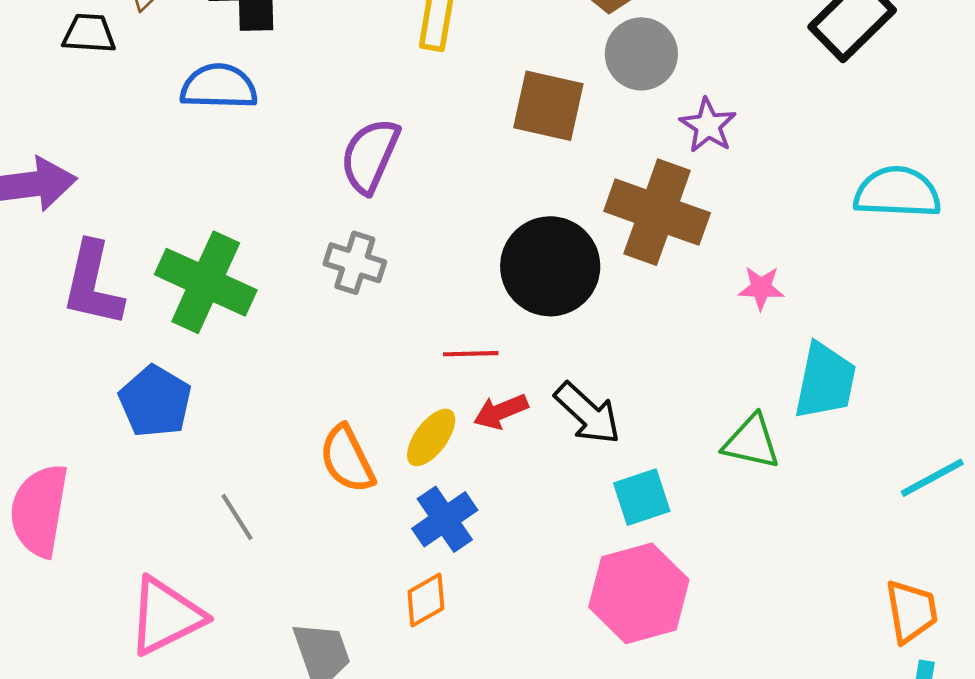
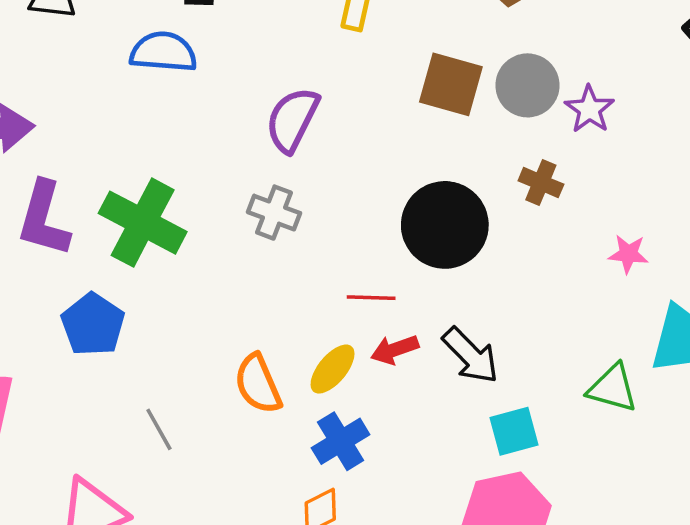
gray circle: (641, 54) -> (527, 85), moved
brown cross: (657, 212) -> (541, 183), size x0.5

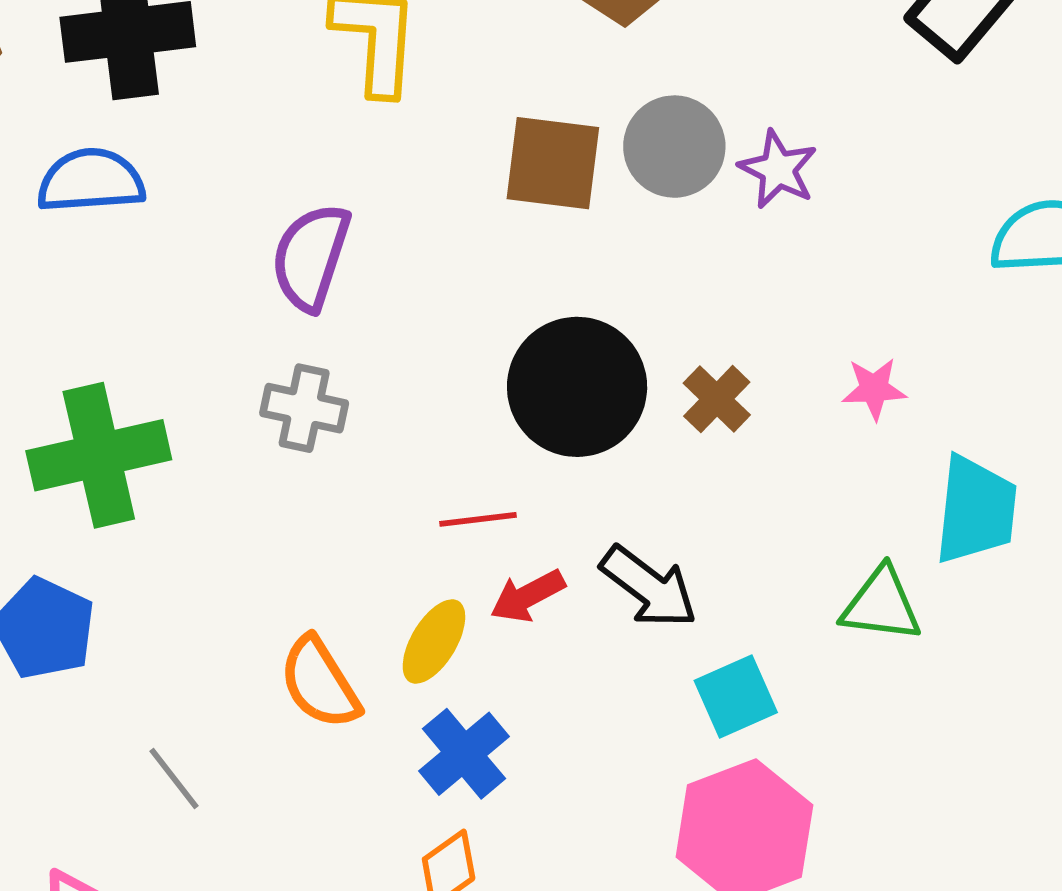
brown cross: (541, 183) -> (717, 399), moved, turned 30
green cross: (143, 223) -> (99, 455), turned -32

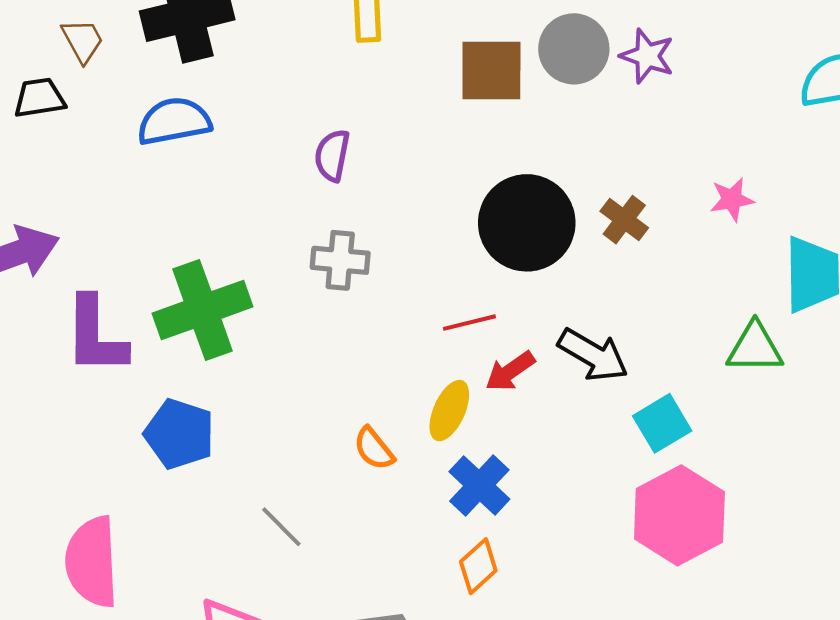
purple semicircle: (311, 257) -> (332, 155), size x0.7
orange semicircle: (320, 683) -> (374, 449), size x0.7

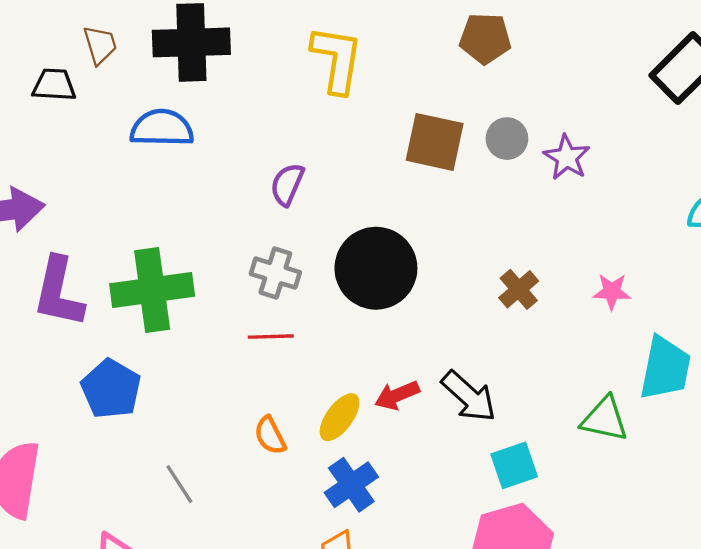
gray circle: (574, 49) -> (507, 139), size x0.7
black circle: (527, 223) -> (376, 268), moved
red line: (469, 323) -> (271, 337), moved

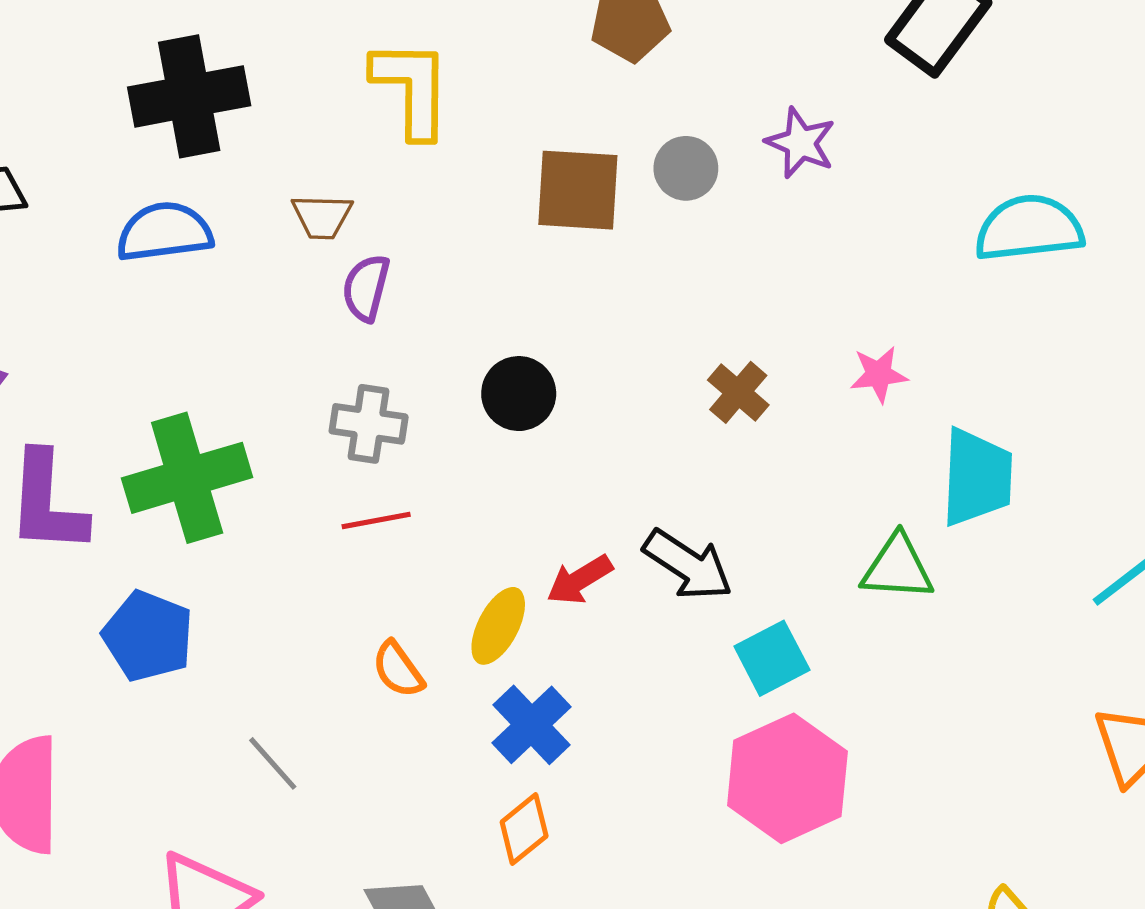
brown trapezoid: (100, 45) -> (322, 217), moved, turned 117
purple star: (567, 157) -> (801, 143), moved
black circle: (376, 268) -> (519, 394), size x0.6

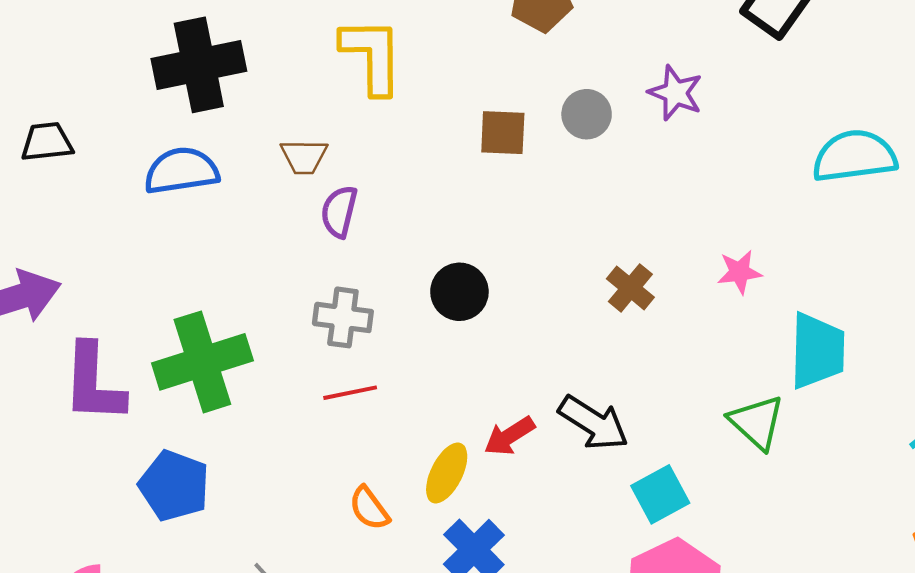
brown square: (578, 190) -> (503, 133), size x0.7
green triangle: (897, 568) -> (757, 422), turned 40

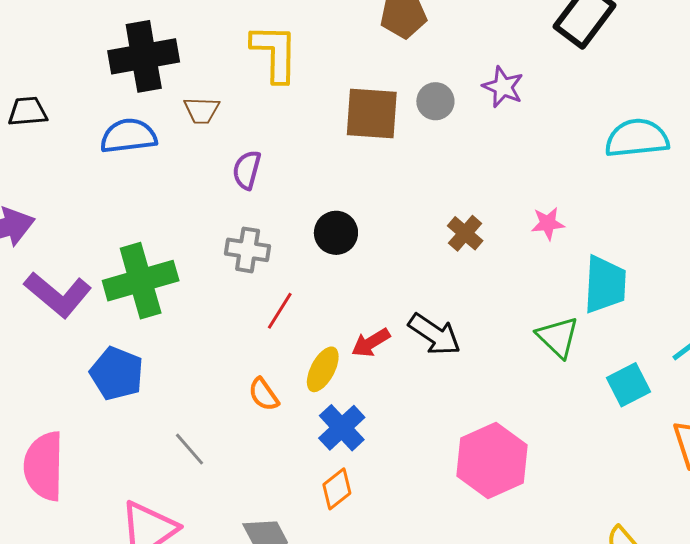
brown square: (503, 133) -> (372, 113), size x1.5
brown trapezoid: (304, 157) -> (202, 110), moved
purple L-shape: (94, 383) -> (58, 295), turned -54
red line: (350, 393) -> (280, 311), moved, turned -48
cyan square: (660, 494) -> (628, 385), moved

